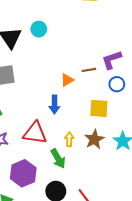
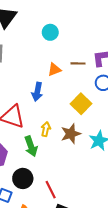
cyan circle: (39, 29) -> (50, 32), moved
yellow square: (99, 108) -> (81, 104), turned 30

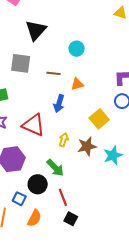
brown line: (78, 63) -> (54, 73), moved
green arrow: (31, 146) -> (55, 168), moved, turned -30

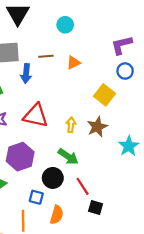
blue arrow: (59, 104) -> (26, 73), moved
cyan star: (113, 155) -> (129, 146), moved

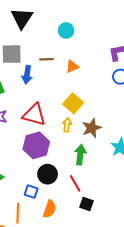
yellow square: (104, 95) -> (73, 103), moved
purple hexagon: (20, 157) -> (36, 145), moved
green arrow: (68, 157) -> (80, 155), moved, turned -120

